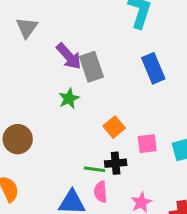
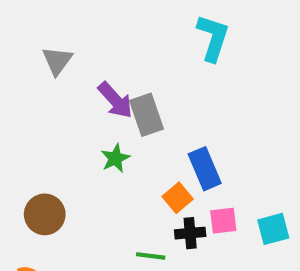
blue rectangle: (153, 68) -> (205, 169), moved
black cross: (116, 163) -> (190, 233), moved

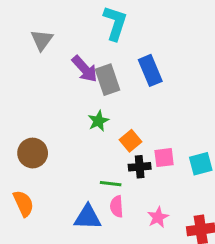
cyan L-shape: (213, 38) -> (115, 23), moved
green star: (115, 158) -> (98, 121), moved
blue rectangle: (205, 169) -> (150, 70), moved

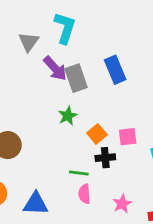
cyan L-shape: (115, 23) -> (65, 28), moved
gray triangle: (42, 40) -> (29, 42), moved
pink square: (164, 158) -> (128, 137), moved
blue triangle: (88, 217) -> (36, 204), moved

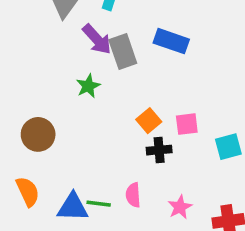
blue rectangle: (115, 70) -> (171, 41), turned -48
green star: (68, 116) -> (88, 86), moved
green line: (79, 173) -> (99, 204), moved

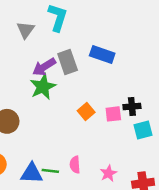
purple arrow: (97, 39) -> (44, 67), moved, turned 100
green star: (88, 86) -> (43, 87), size x1.5
black cross: (159, 150) -> (132, 107), moved

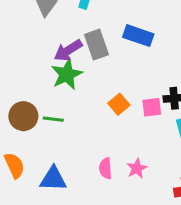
green line: (50, 171) -> (53, 119), moved
pink star: (108, 173) -> (137, 168), moved

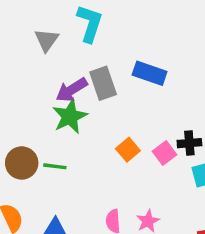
pink square: (152, 107) -> (165, 153), turned -30

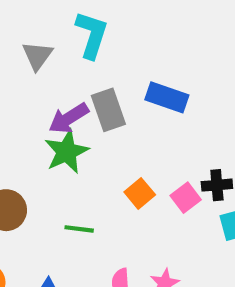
green line: (55, 166) -> (79, 229), moved

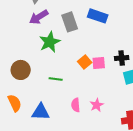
purple arrow: (69, 118) -> (39, 17), moved
pink square: (186, 198) -> (99, 63), moved, turned 32

